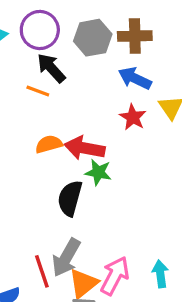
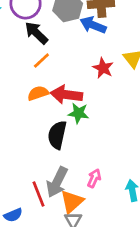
blue arrow: (135, 78) -> (93, 25), moved
orange line: (38, 91) -> (41, 60), moved, turned -60
pink arrow: (115, 276) -> (94, 178), moved, size x0.6

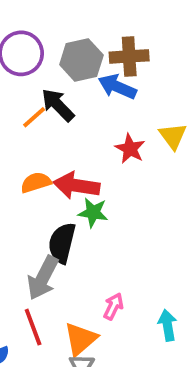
black arrow: (36, 33) -> (58, 105), moved
orange line: (41, 60) -> (34, 117), moved
gray arrow: (57, 182) -> (43, 278), moved

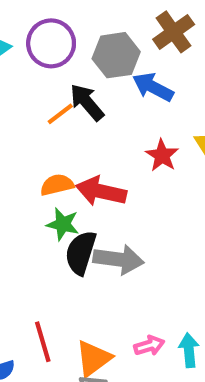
brown cross: (129, 56) -> (174, 32), moved, turned -36
green star: (93, 213) -> (63, 224), moved
gray arrow: (43, 278) -> (118, 259), moved, turned -114
pink arrow: (113, 306) -> (149, 346), moved, turned 44

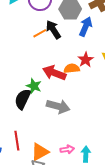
blue arrow: (153, 87) -> (86, 27), turned 78
orange semicircle: (57, 185) -> (72, 68), moved
black semicircle: (81, 253) -> (23, 99), moved

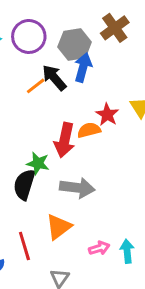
blue arrow: (86, 27) -> (83, 67), moved
red arrow: (54, 73) -> (65, 140), turned -90
orange triangle: (40, 152) -> (59, 227), moved

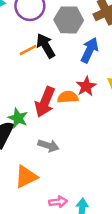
blue arrow: (83, 67) -> (90, 50), moved
gray arrow: (77, 188) -> (48, 146), size x0.7

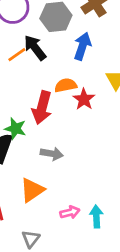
red star: (86, 86) -> (84, 99), moved
orange semicircle: (68, 97) -> (66, 85), moved

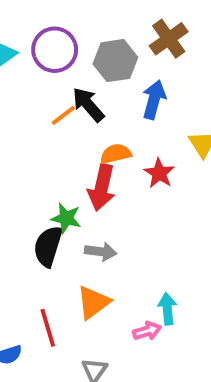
orange semicircle: (66, 85) -> (116, 154), moved
gray arrow: (52, 154) -> (101, 252), moved
cyan arrow: (96, 217) -> (167, 309), moved

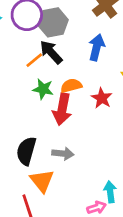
gray hexagon: (115, 61) -> (53, 22), moved
green star: (66, 218) -> (43, 89), moved
orange triangle: (93, 302) -> (42, 181), moved, turned -30

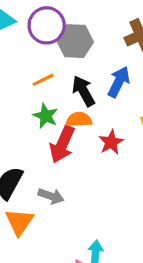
black arrow: (51, 52) -> (83, 91), moved

